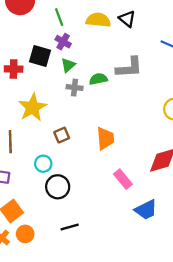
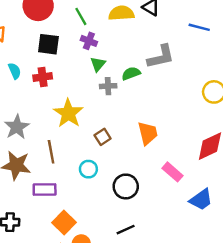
black square: (40, 56) -> (48, 44), moved
black circle: (58, 187) -> (126, 186), moved

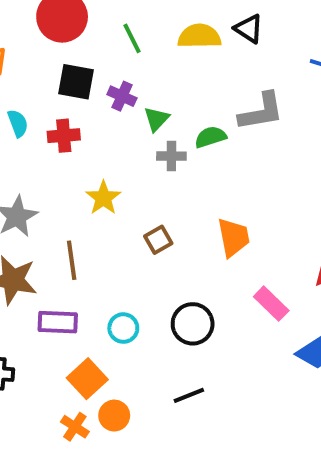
purple cross: (89, 41) -> (122, 96), moved
yellow star: (68, 113) -> (103, 198), size x0.7
cyan circle: (88, 169) -> (123, 328), moved

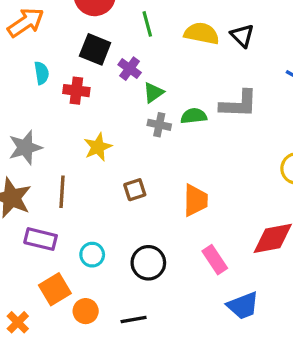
orange circle: (114, 416) -> (86, 311), moved
orange cross: (75, 427) -> (18, 322), moved

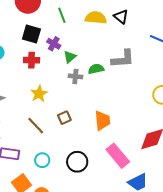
red cross: (76, 91) -> (32, 60), moved
brown line: (62, 192) -> (36, 126), moved, turned -42
pink rectangle: (215, 260) -> (118, 156), size x1.4

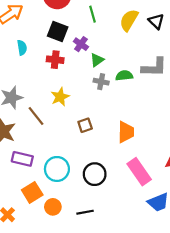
yellow semicircle: (96, 18) -> (129, 20), turned -70
brown line: (36, 126) -> (36, 116), moved
cyan circle: (42, 160) -> (57, 169), size x1.5

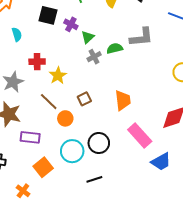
red cross: (55, 60) -> (37, 62), moved
gray cross: (101, 82) -> (94, 57), turned -32
brown line: (36, 116) -> (49, 102), moved
cyan circle: (57, 169) -> (72, 151), moved
orange circle: (53, 207) -> (65, 118), moved

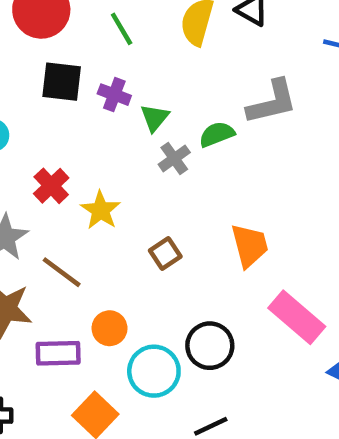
red cross: (37, 62) -> (51, 186), turned -35
brown line: (49, 102) -> (62, 272), moved
orange circle: (65, 118) -> (110, 328), moved

